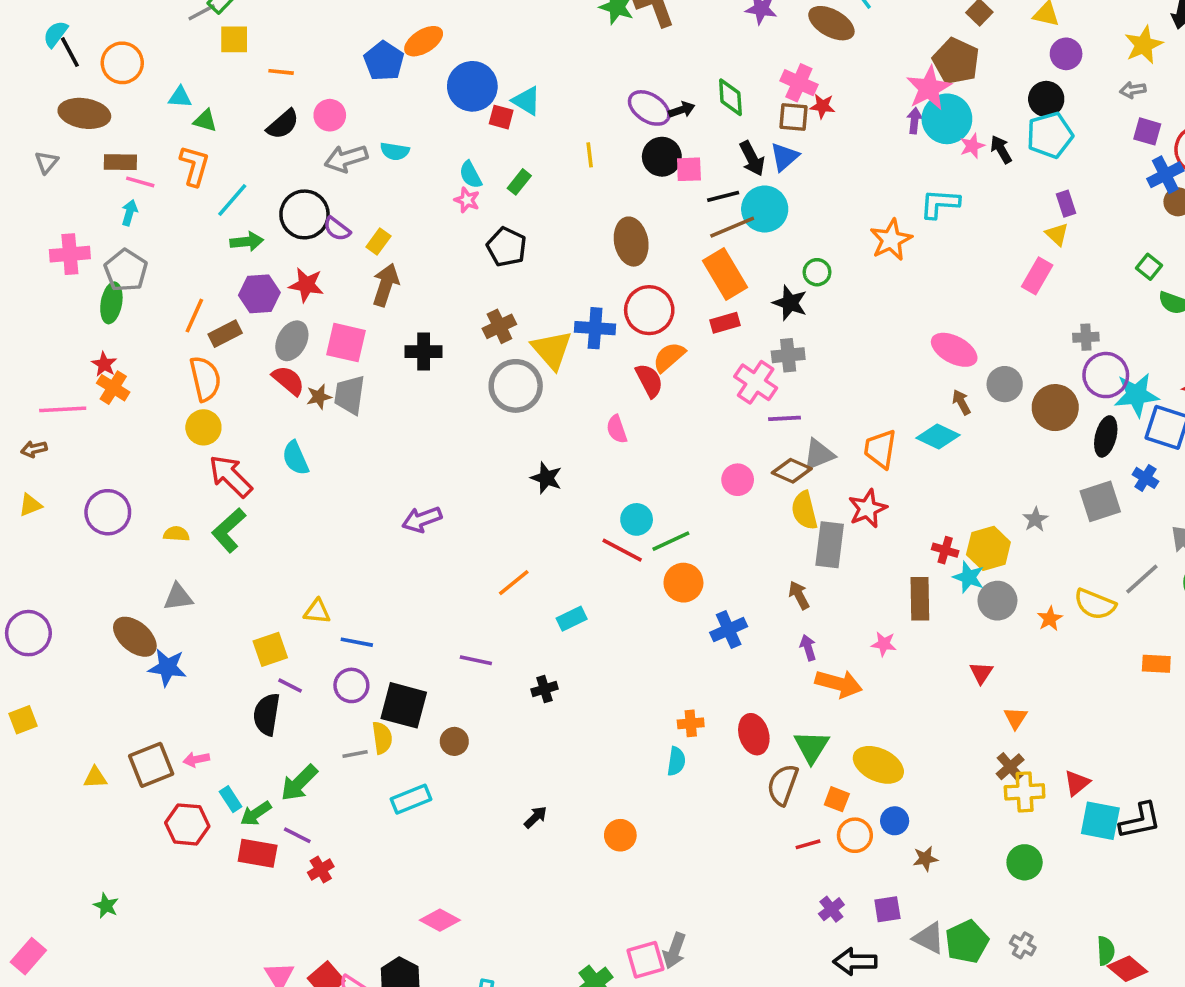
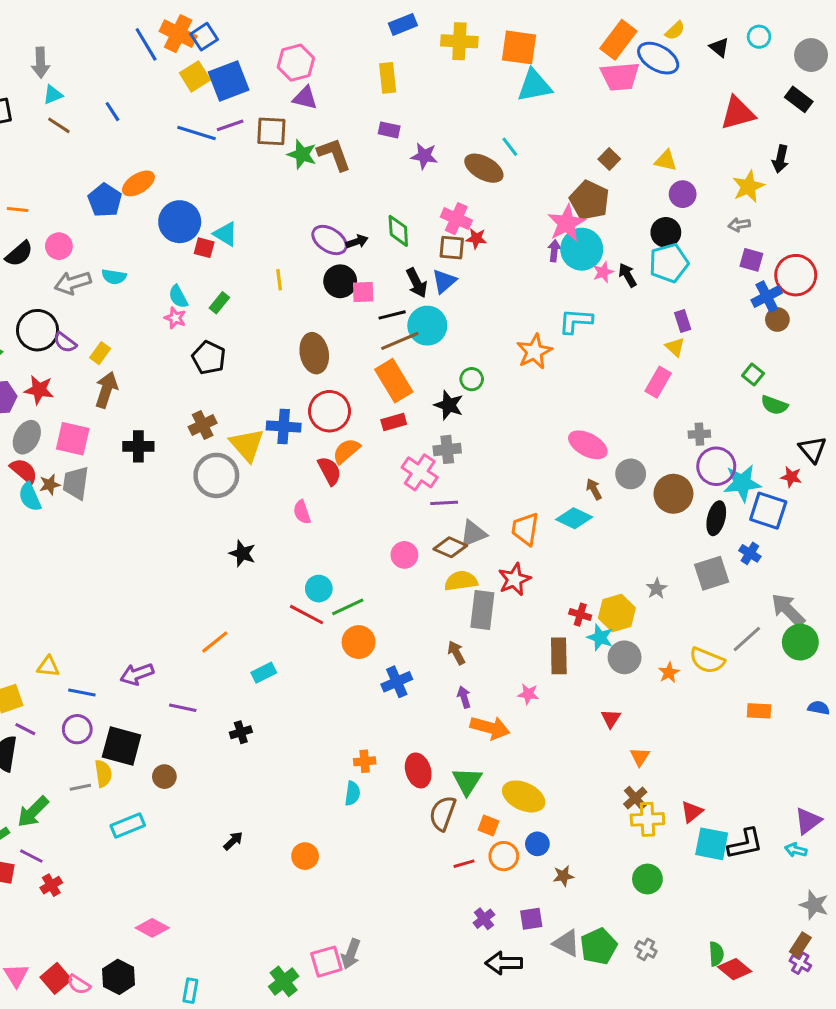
cyan semicircle: (295, 458) -> (30, 497), moved
yellow semicircle: (804, 510) -> (461, 581), turned 96
purple arrow: (422, 519) -> (137, 674), moved

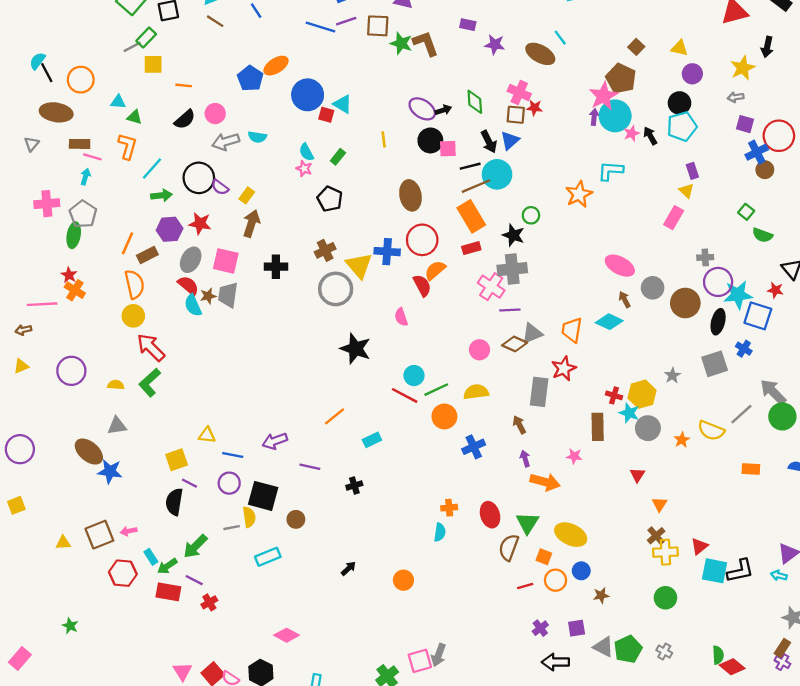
gray cross: (447, 449) -> (512, 269), size x1.4
black star: (242, 553) -> (356, 349), size x1.5
yellow semicircle: (461, 581) -> (476, 392), moved

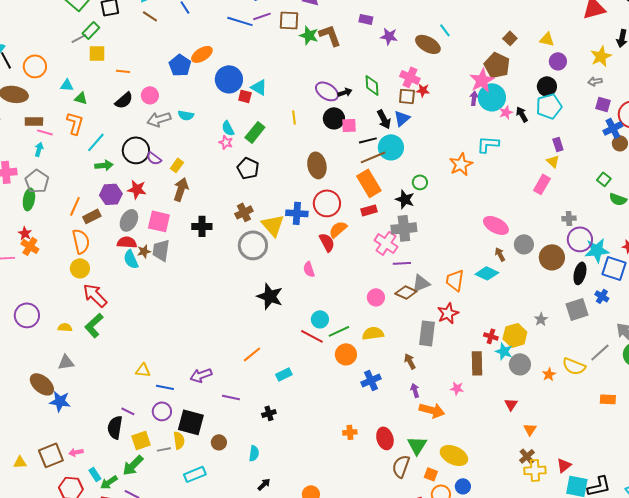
green rectangle: (338, 157) -> (255, 132), size x1.5
red semicircle: (188, 285) -> (127, 242), turned -36
yellow square: (177, 460) -> (141, 440), moved
cyan semicircle: (440, 532) -> (254, 453), moved

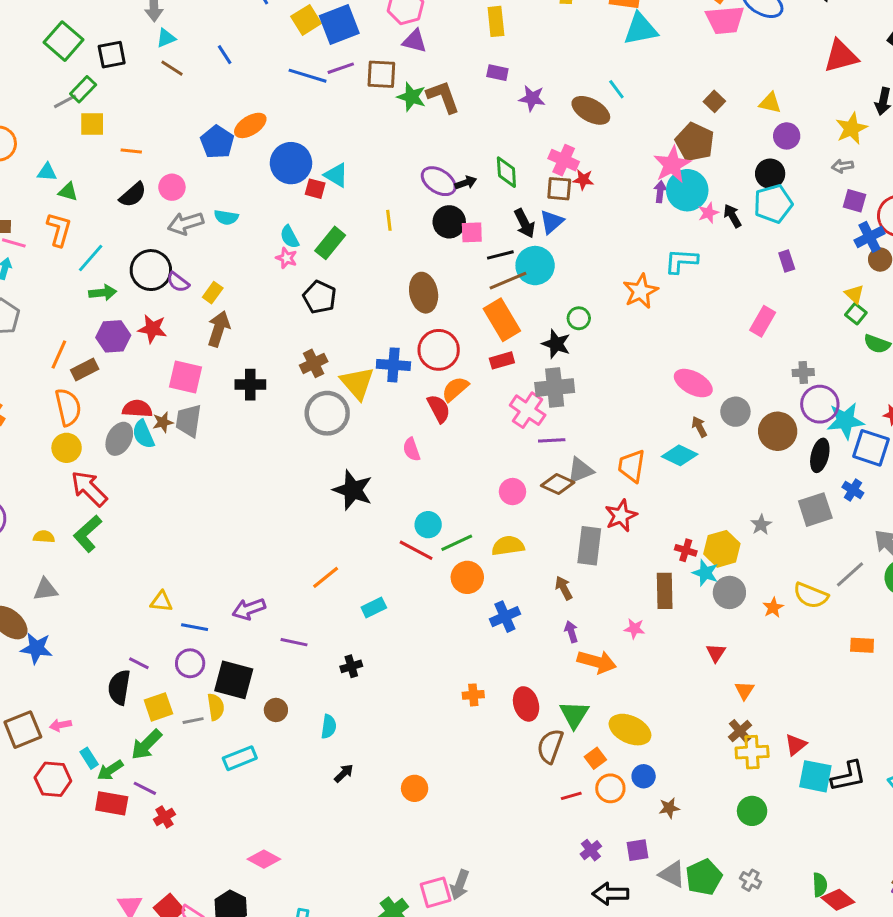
yellow triangle: (553, 161) -> (854, 294), moved
gray ellipse: (129, 220) -> (119, 439), moved
orange square: (431, 474) -> (595, 758), turned 32

